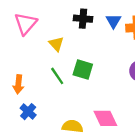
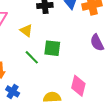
pink diamond: (105, 118) -> (78, 86), turned 50

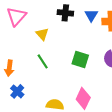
green square: (52, 48) -> (80, 59), moved

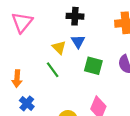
blue triangle: (91, 15) -> (78, 42), moved
yellow triangle: (42, 34) -> (59, 47), moved

